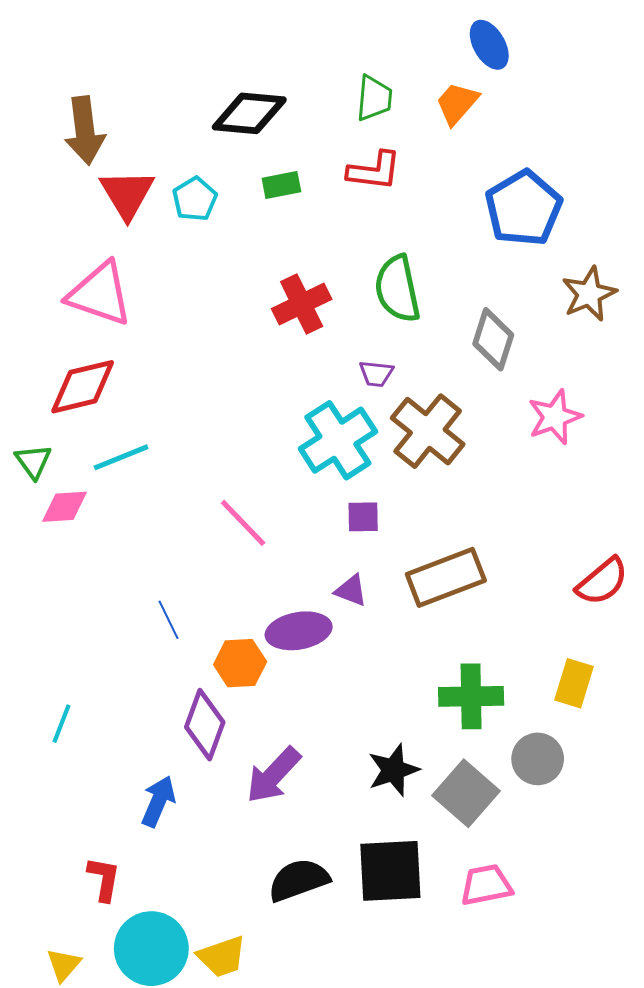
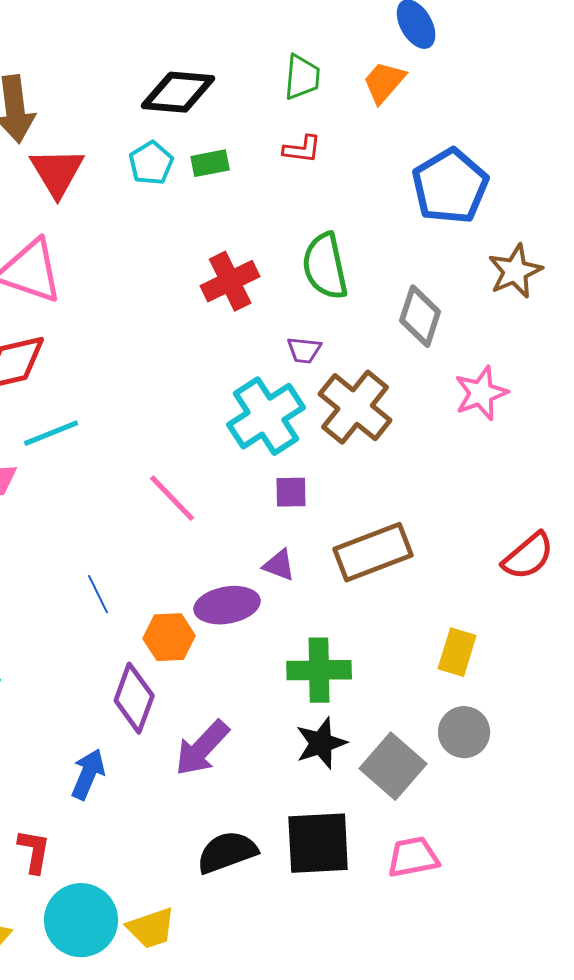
red L-shape: (374, 171) -> (302, 149), size x0.7
cyan pentagon: (195, 199) -> (151, 163), moved
yellow rectangle: (574, 683) -> (457, 652), moved
green cross: (471, 696) -> (319, 670), moved

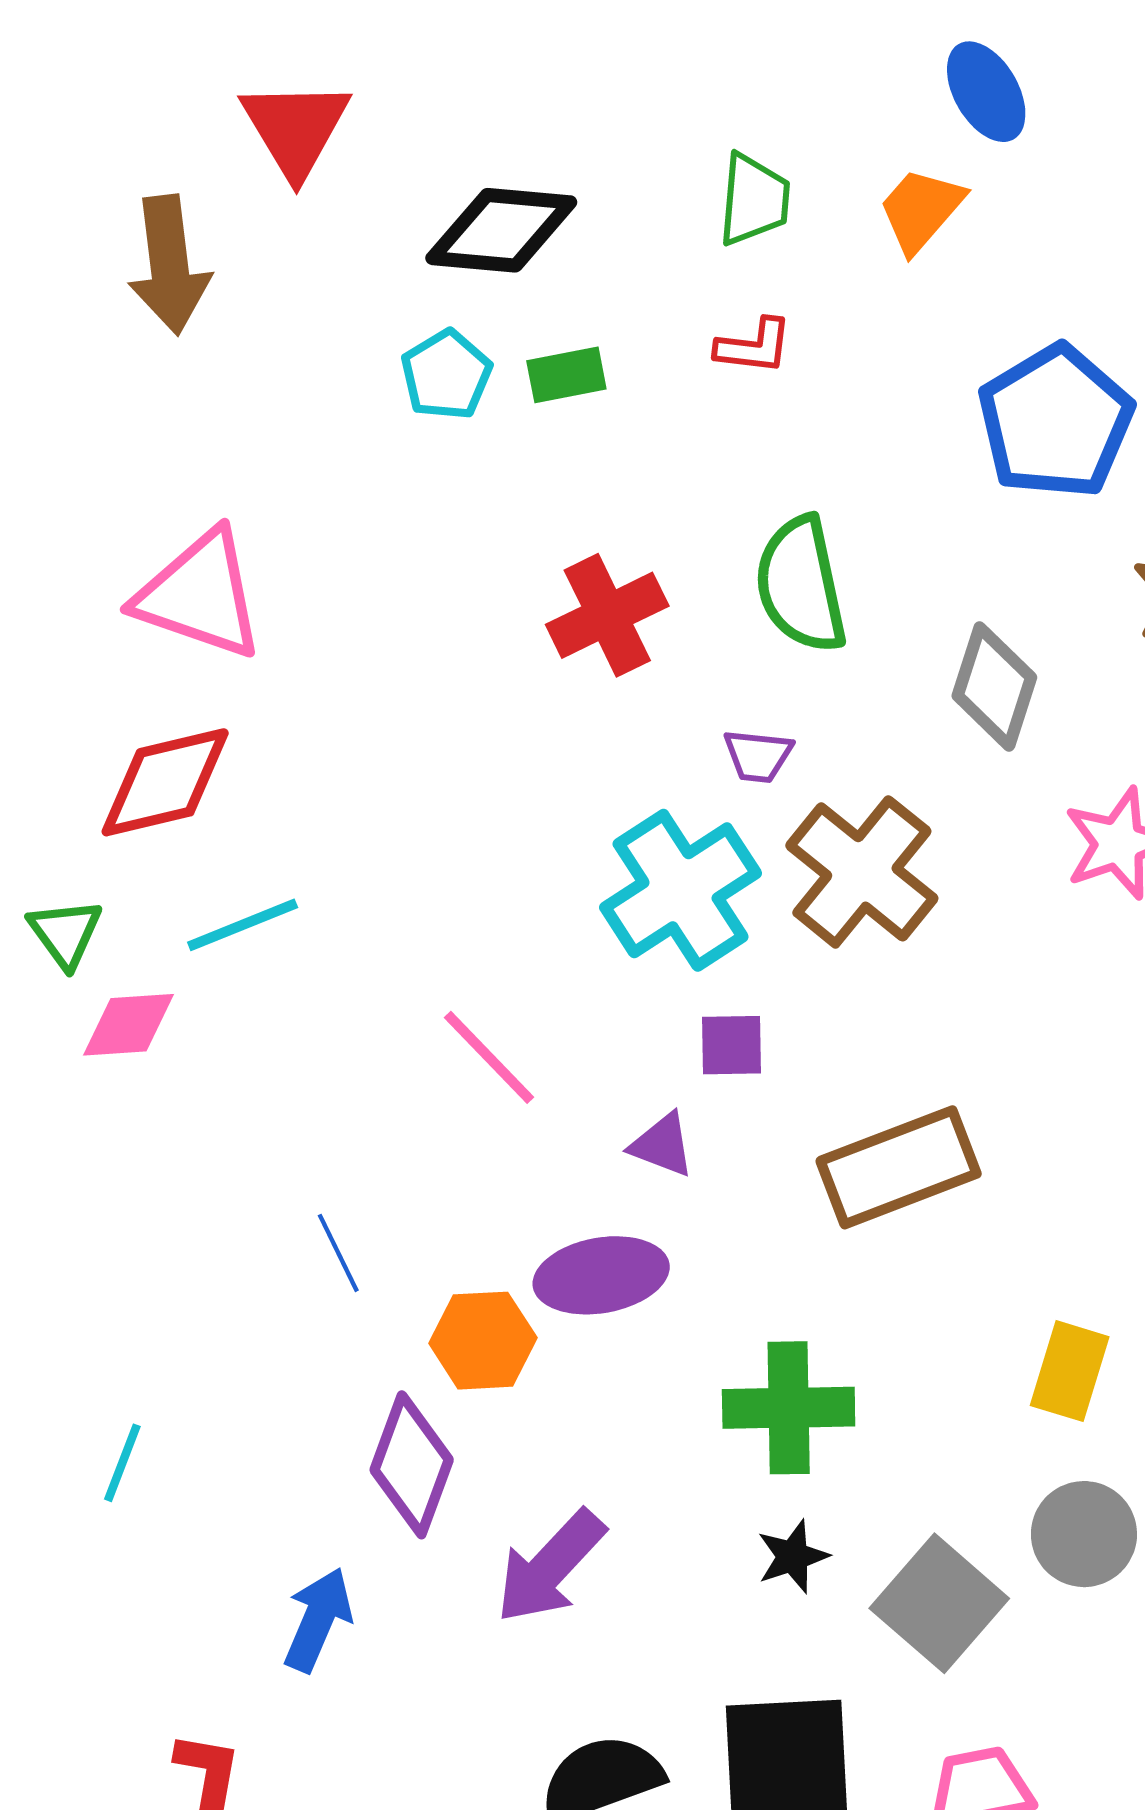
red triangle: (57, 172) -> (296, 128), moved
purple triangle: (279, 565) -> (662, 1145), moved
black star: (321, 743) -> (793, 1556), size x0.7

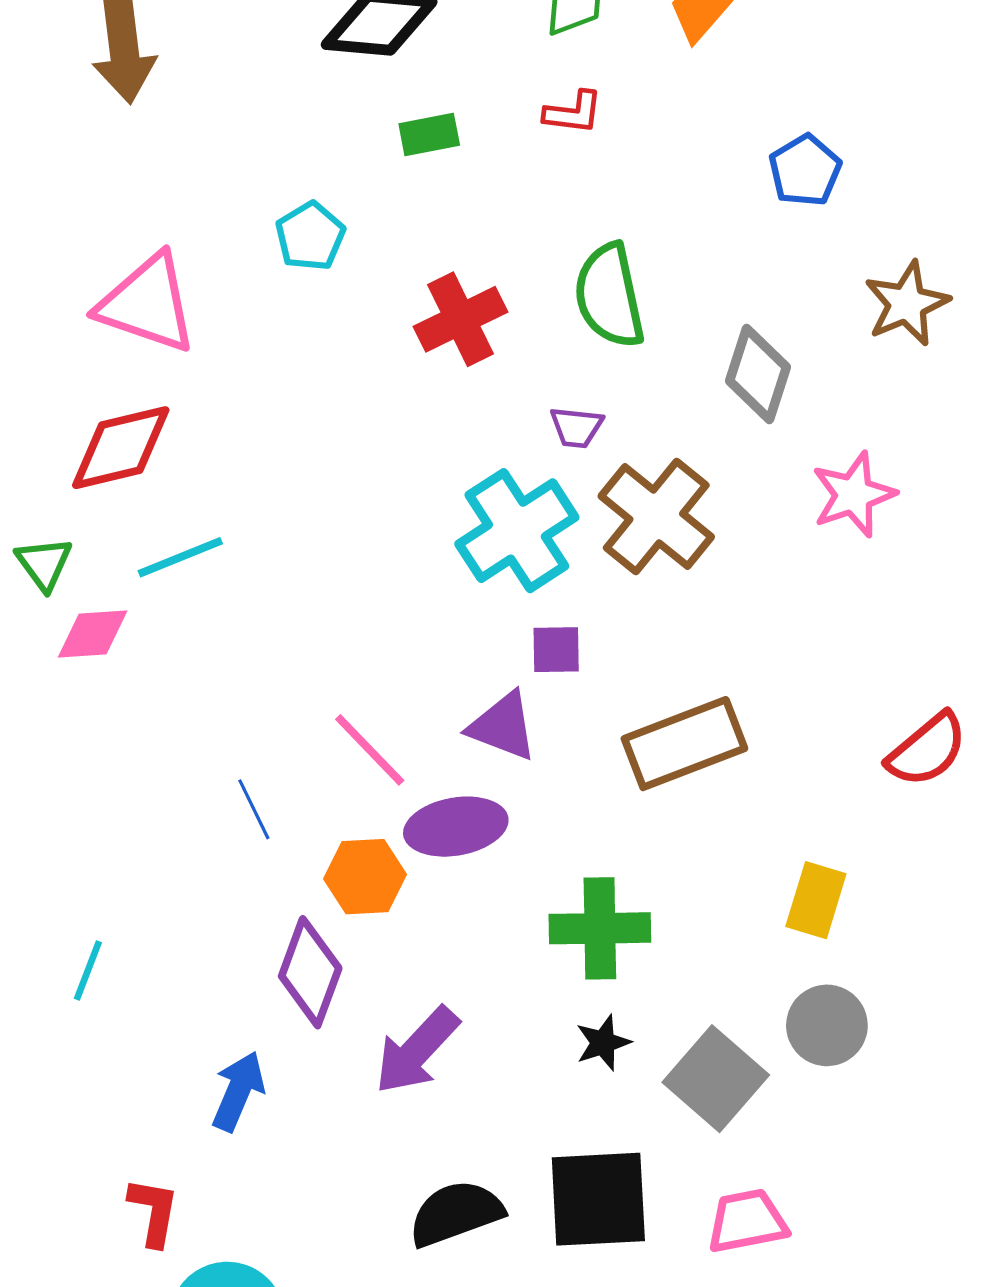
cyan pentagon: (446, 375) -> (310, 236), moved
blue pentagon: (1055, 422) -> (805, 170), size x0.6
pink line: (489, 1057) -> (370, 750), moved
purple triangle: (662, 1145) -> (503, 726), size x1.4

